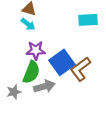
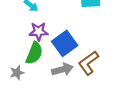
brown L-shape: (80, 69) -> (88, 63), moved
gray arrow: (44, 86) -> (62, 69), moved

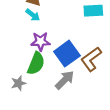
brown L-shape: (88, 63) -> (91, 59), moved
gray arrow: (62, 69) -> (65, 80), turned -30

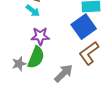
blue square: (67, 54) -> (84, 27), moved
gray star: (18, 83) -> (19, 64), moved

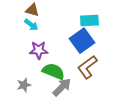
green semicircle: (36, 57) -> (53, 71), moved, turned -90
gray star: (19, 64) -> (24, 85), moved

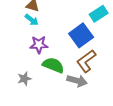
cyan rectangle: (89, 21) -> (99, 14), moved, turned -30
gray arrow: (62, 87) -> (77, 81), moved, turned 60

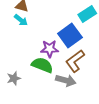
purple star: (39, 45) -> (49, 49), moved

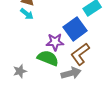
gray arrow: (66, 80) -> (71, 73), turned -30

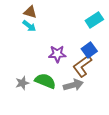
blue square: (75, 29) -> (89, 50), moved, size x0.7
green semicircle: (48, 58) -> (45, 81), moved

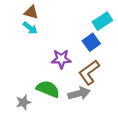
blue square: (89, 50) -> (91, 42), moved
gray star: (22, 83) -> (23, 102), moved

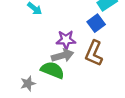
brown L-shape: (89, 72) -> (94, 53), turned -30
gray arrow: (79, 93) -> (63, 56), moved

